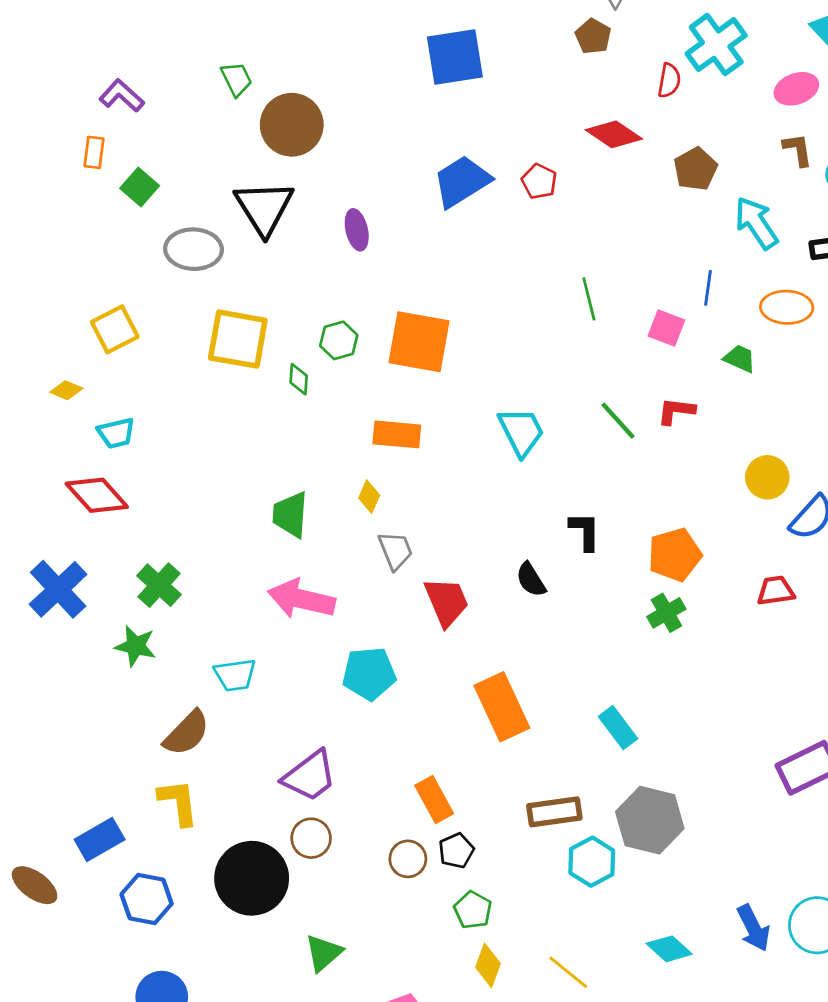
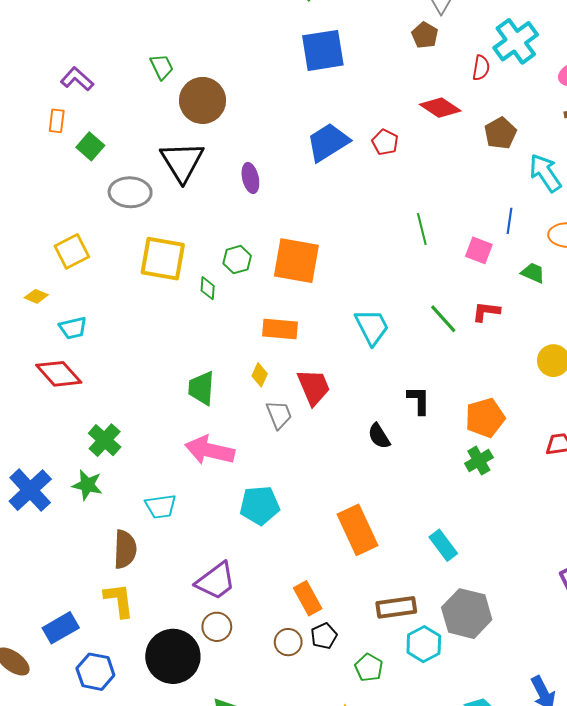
blue cross: (58, 589) -> (30, 490), moved
red trapezoid: (447, 602) -> (314, 387), moved
brown semicircle: (187, 733) -> (125, 549), turned -42
green pentagon: (473, 910) -> (369, 668), moved

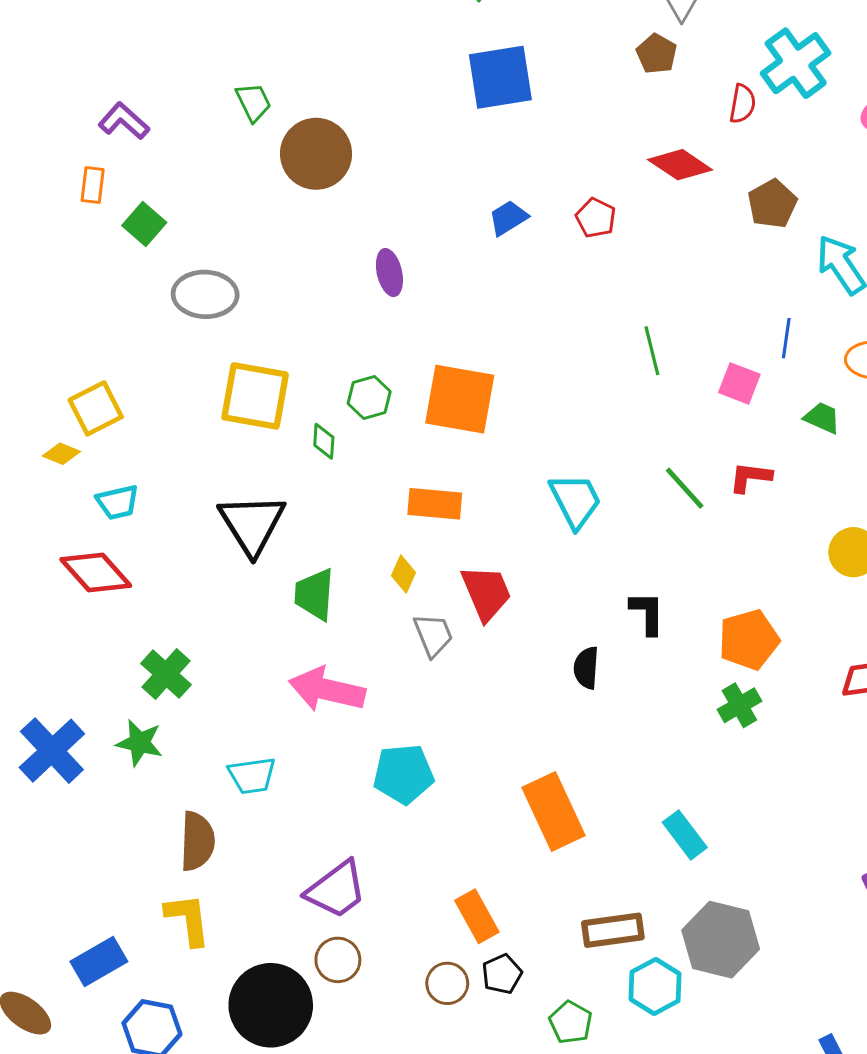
blue trapezoid: (328, 142) -> (508, 218), size x0.6
black triangle: (182, 162) -> (252, 524), moved
yellow square: (72, 251) -> (96, 408), moved
black semicircle: (379, 436) -> (586, 668), turned 36

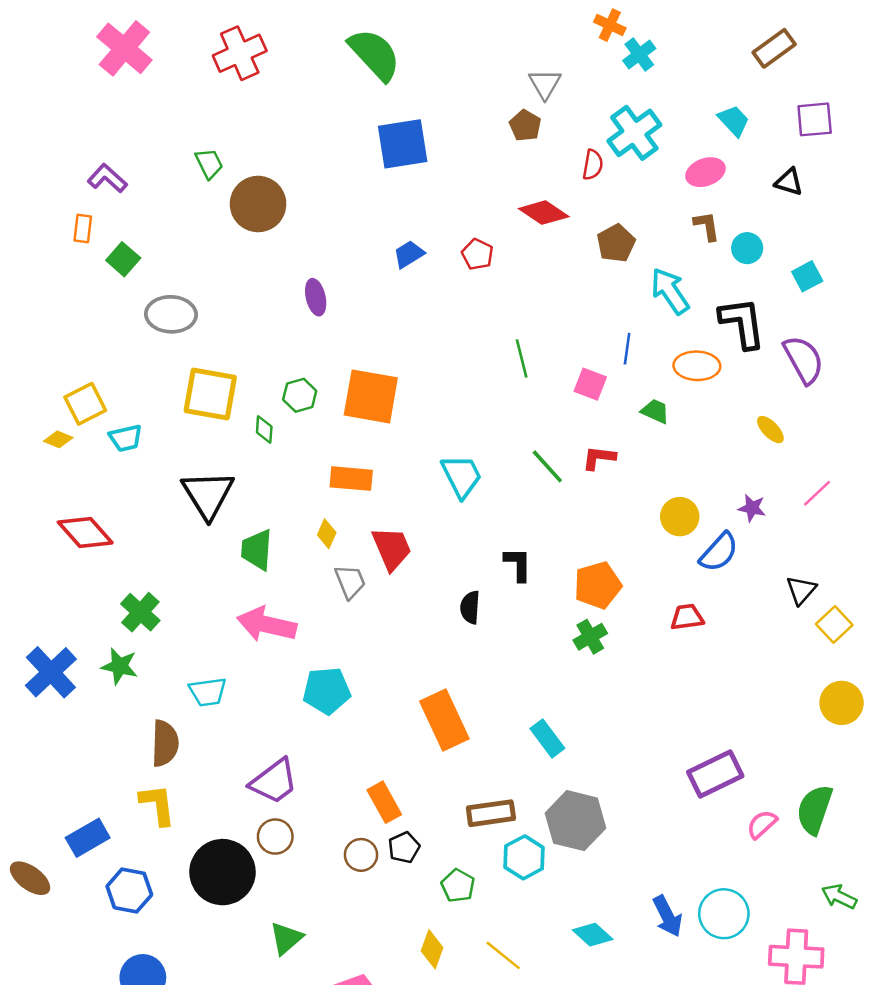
cyan trapezoid: (118, 502) -> (126, 438), moved

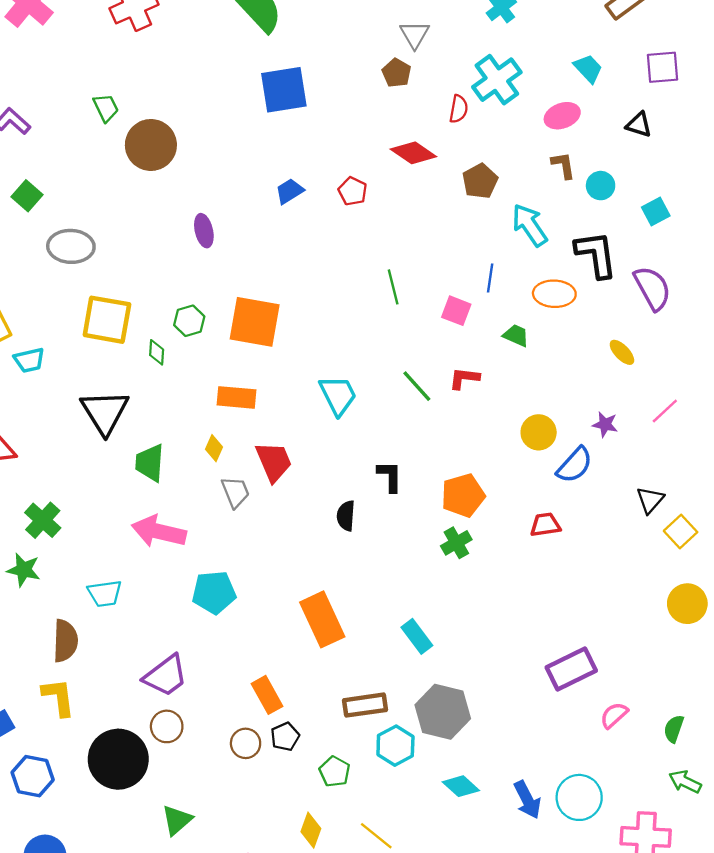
green semicircle: (815, 810) -> (674, 729), moved, size x0.6
cyan diamond: (593, 935) -> (461, 786), moved

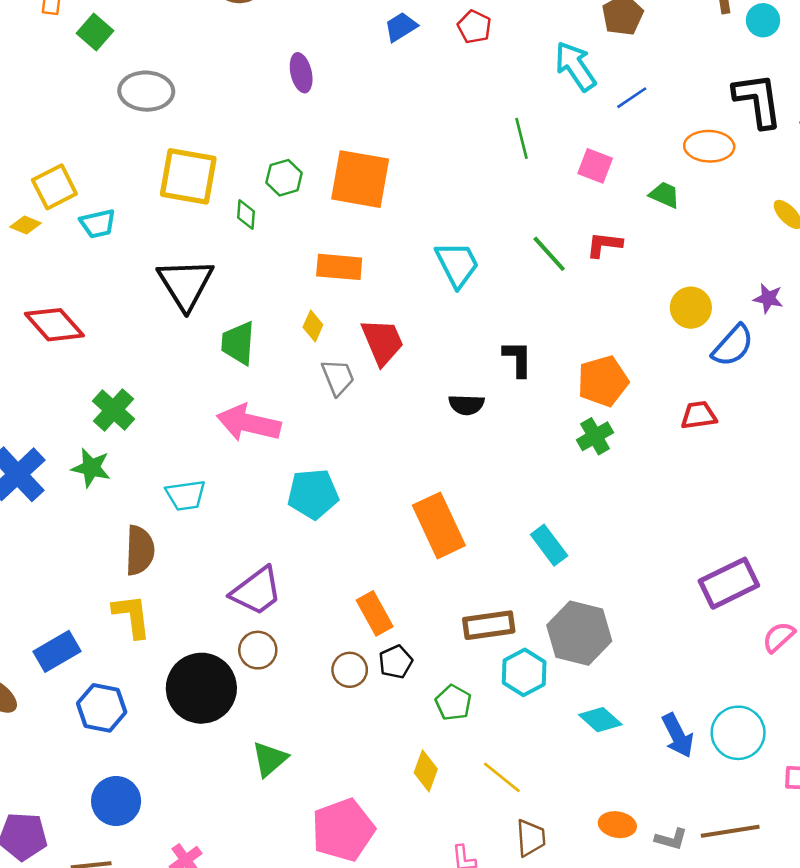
cyan arrow: (530, 225) -> (575, 66), moved
blue line: (490, 278) -> (632, 98), moved, turned 48
black semicircle: (346, 516) -> (466, 405), turned -92

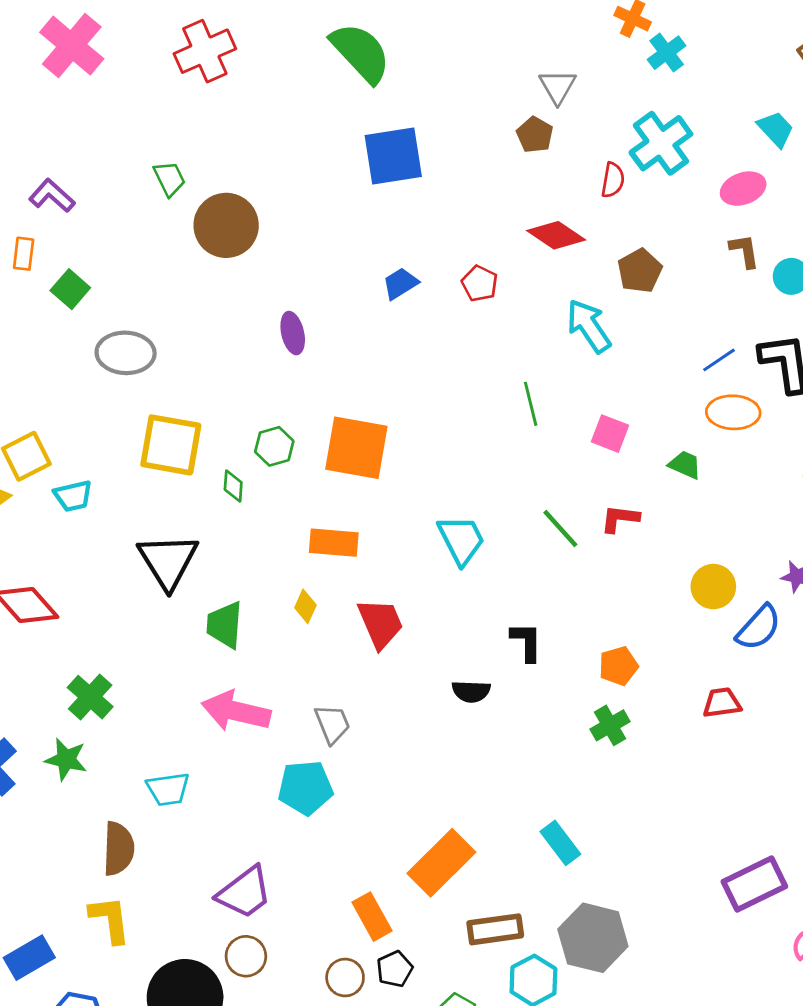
blue line: (632, 98) -> (719, 360), moved
gray trapezoid: (338, 377) -> (332, 724), moved
orange pentagon: (603, 381) -> (618, 666), size x0.7
orange rectangle: (439, 525) -> (441, 863), moved, turned 70

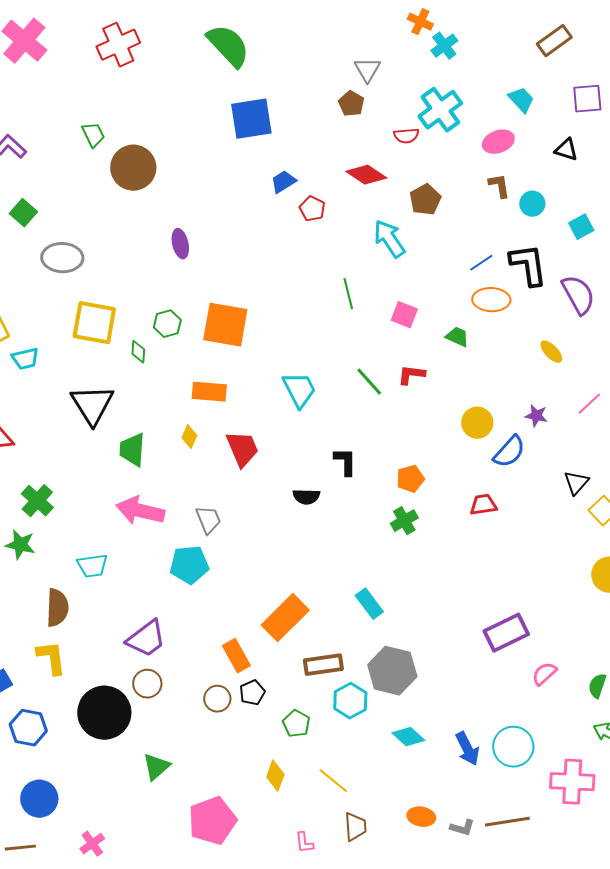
red semicircle: (613, 180) -> (406, 136), turned 75
blue trapezoid: (400, 283) -> (283, 182), moved

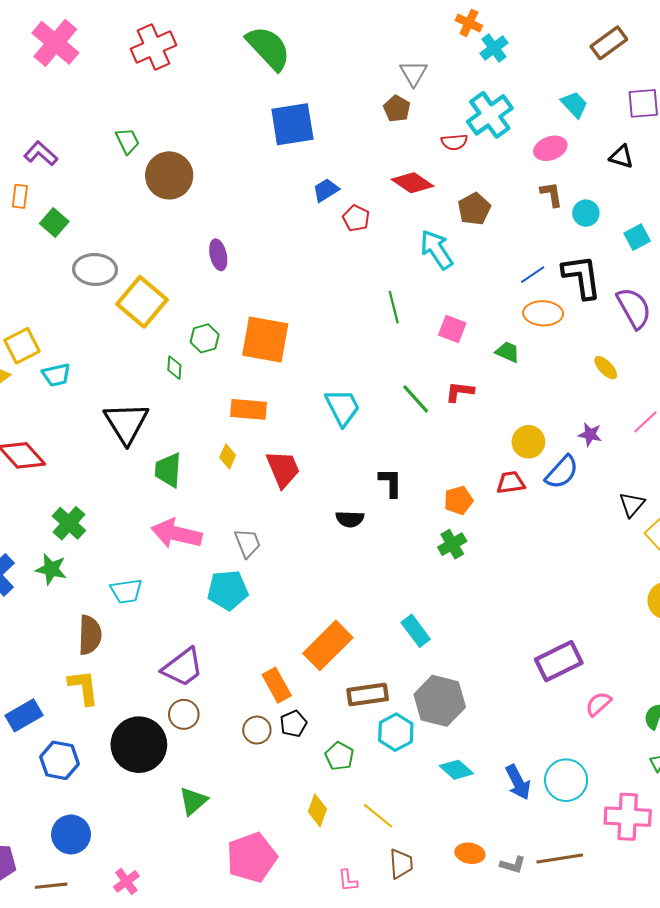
yellow square: (94, 323) -> (142, 302), moved, turned 30
red trapezoid: (483, 505) -> (511, 483), moved

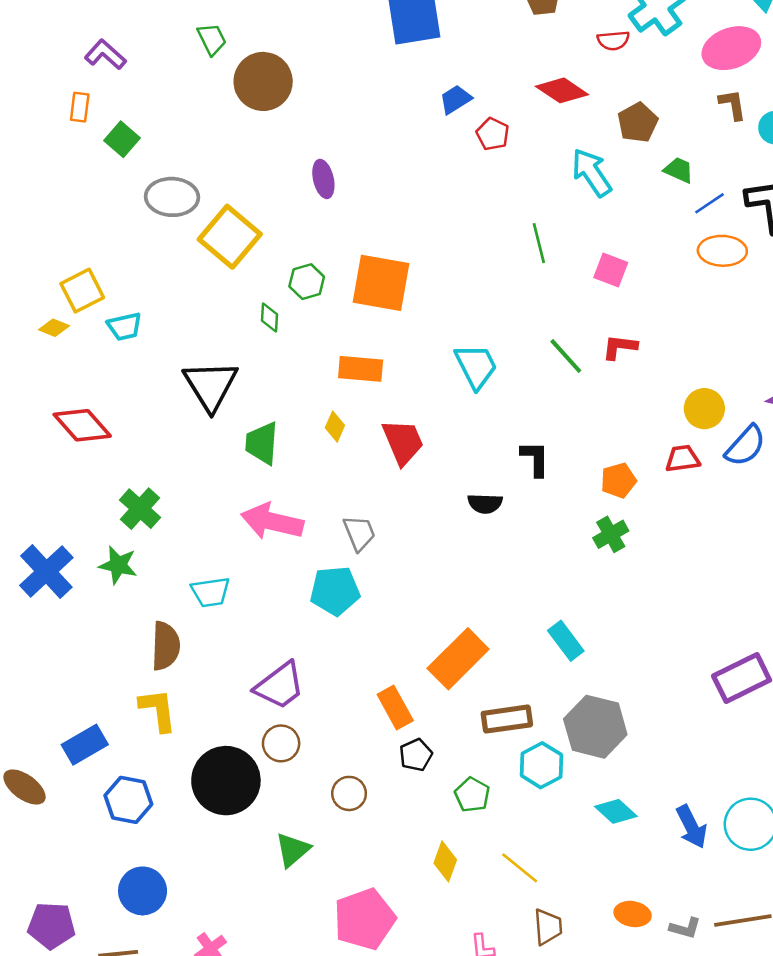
pink ellipse: (550, 148) -> (731, 48), size x1.4
green trapezoid: (508, 352) -> (679, 170), moved
brown circle: (257, 730) -> (349, 793), moved

